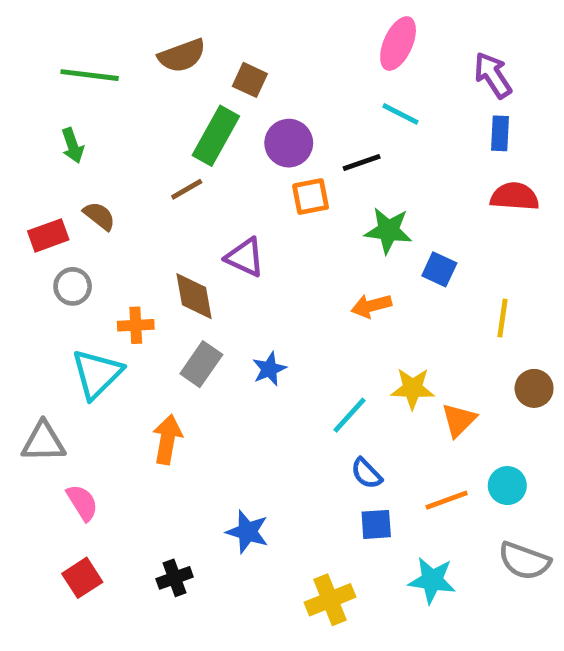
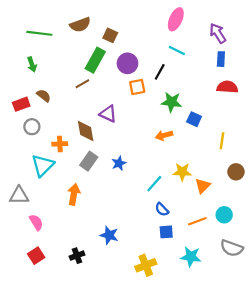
black line: (362, 163) -> (160, 72), turned -42

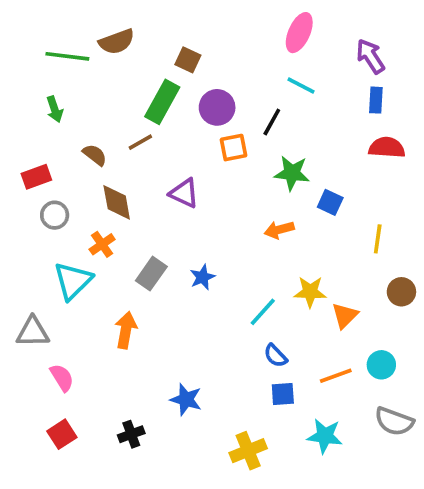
brown semicircle: (80, 25) -> (117, 42), moved
brown semicircle: (44, 96) -> (95, 155), moved
brown diamond: (86, 131) -> (117, 202), moved
orange cross: (60, 144) -> (102, 244), turned -32

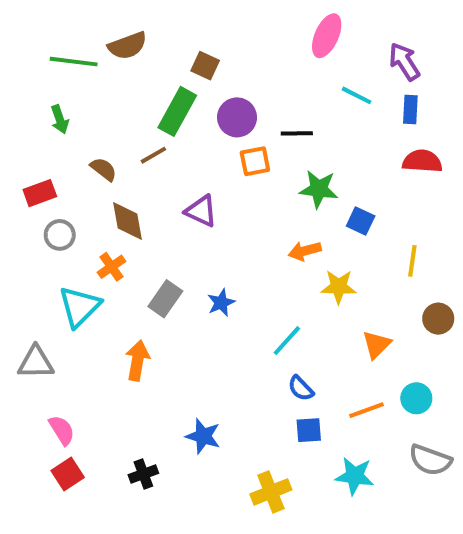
cyan line: (301, 85) -> (357, 95), moved
black line: (272, 122) -> (297, 133), turned 60
yellow star: (310, 292) -> (339, 287), moved
pink semicircle: (62, 378) -> (62, 430), moved

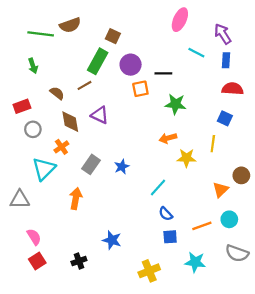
purple triangle: (201, 211) -> (100, 115), moved
blue square: (361, 221) -> (225, 118), moved
yellow line: (412, 261) -> (213, 144), moved
orange triangle: (376, 344) -> (221, 190), moved

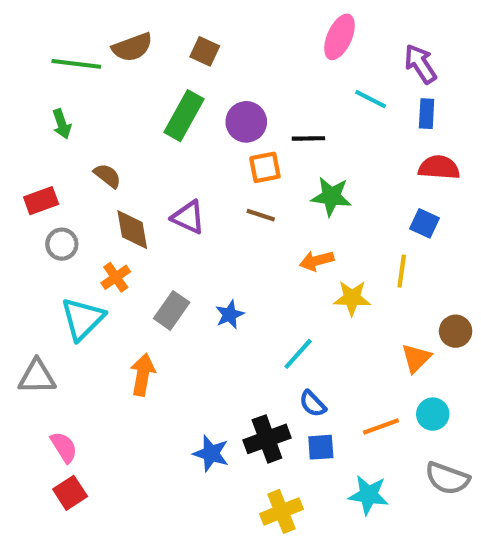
brown square: (113, 36) -> (205, 51), moved
brown line: (84, 85) -> (261, 215), moved, turned 48
black cross: (79, 261) -> (267, 439), moved, size x1.5

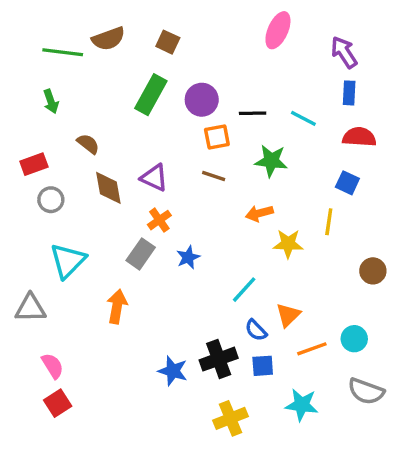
cyan line: (371, 99) -> (303, 118), moved
orange cross: (116, 277) -> (159, 220), moved
orange triangle: (416, 358) -> (288, 315), moved

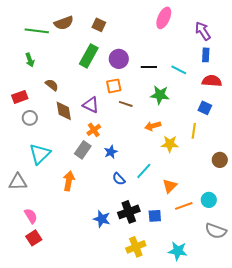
orange square: (217, 137) -> (114, 86), moved
blue semicircle: (256, 330) -> (119, 179), moved
cyan star: (302, 405) -> (178, 251), moved

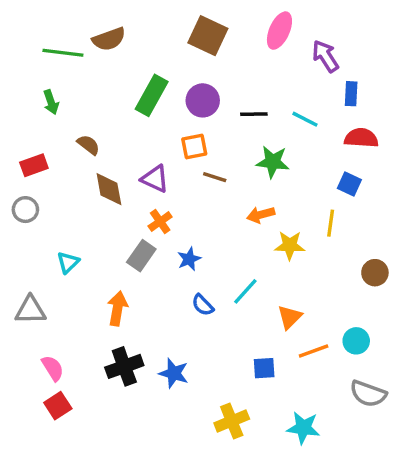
brown square: (99, 25) -> (208, 36), moved, size x1.6
purple arrow: (203, 31) -> (325, 56), moved
gray circle: (30, 118) -> (25, 210), moved
cyan triangle: (40, 154) -> (68, 262), size x0.6
black cross: (129, 212) -> (124, 366), moved

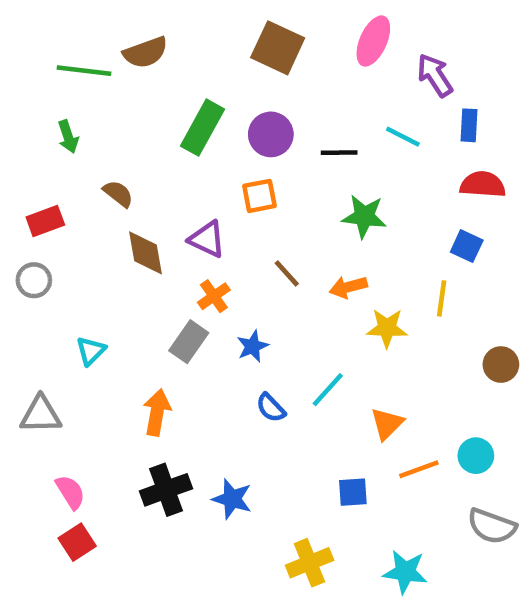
cyan line: (305, 119) -> (403, 137), moved
brown line: (215, 177) -> (287, 273), moved, turned 30

